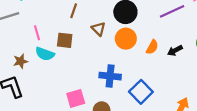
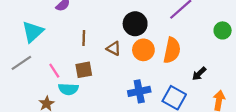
orange semicircle: (152, 47) -> (172, 50), size x1.6
black arrow: (175, 51) -> (199, 74), moved

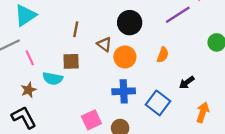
orange circle: (143, 50) -> (125, 57), moved
orange semicircle: (172, 50) -> (163, 55), size x0.6
pink line: (54, 71) -> (30, 58), moved

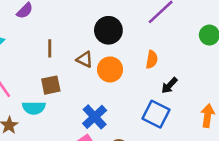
black arrow: (187, 82) -> (169, 85), moved
blue cross: (124, 91) -> (95, 117), moved, turned -30

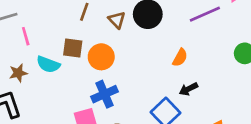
brown triangle: (85, 59) -> (117, 20), moved
orange circle: (110, 69) -> (101, 57), moved

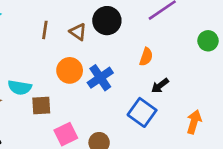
brown square: (73, 48) -> (41, 106), moved
blue cross: (105, 94) -> (100, 78), moved

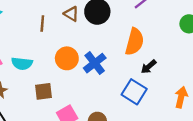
brown triangle: (78, 32) -> (71, 14), moved
orange semicircle: (146, 57) -> (135, 42), size x1.6
cyan semicircle: (20, 87) -> (22, 63), moved

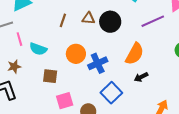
brown triangle: (71, 14) -> (88, 18), turned -40
blue square: (134, 92) -> (111, 93), moved

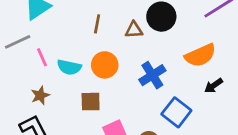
brown triangle: (88, 18) -> (134, 30), moved
orange circle: (76, 54) -> (105, 65), moved
orange semicircle: (135, 54) -> (200, 55), turned 45

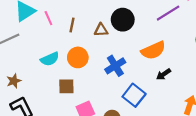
pink line: (42, 57) -> (48, 18), moved
cyan semicircle: (69, 67) -> (50, 59), turned -36
brown star: (40, 95) -> (14, 81), moved

